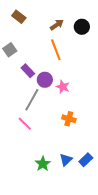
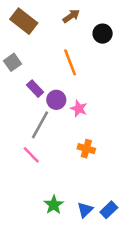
brown rectangle: (19, 17) -> (24, 21), size x1.5
brown arrow: (57, 25) -> (71, 16), moved
blue triangle: (66, 160) -> (85, 210), moved
blue rectangle: (86, 160) -> (109, 210), moved

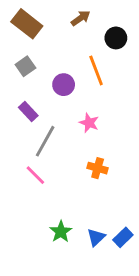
gray square: (13, 62) -> (25, 66), moved
orange line: (70, 62) -> (96, 70), moved
purple rectangle: (35, 89) -> (28, 111), moved
purple circle: (56, 100) -> (64, 85), moved

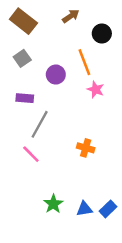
purple rectangle: (28, 111) -> (25, 98), turned -42
pink star: (89, 123) -> (96, 89), moved
blue triangle: (96, 237) -> (84, 209), turned 35

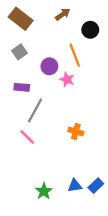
pink star: (96, 89) -> (67, 80), moved
green star: (53, 204) -> (44, 191), moved

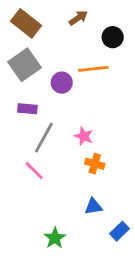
gray square: (20, 52) -> (25, 65), size x1.6
orange line: (75, 55) -> (93, 69), turned -75
pink star: (67, 80) -> (84, 136), moved
blue triangle: (75, 186) -> (93, 206), moved

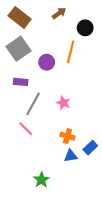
orange line: (93, 69) -> (71, 52), turned -70
orange cross: (95, 164) -> (67, 136), moved
blue rectangle: (120, 231) -> (90, 148), moved

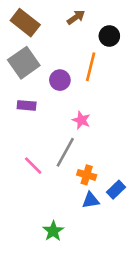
pink star: (63, 103) -> (81, 120), moved
gray line: (33, 104) -> (65, 152), moved

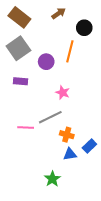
gray line: (65, 152) -> (50, 117), turned 35
pink line: (33, 166) -> (26, 127), turned -42
green star: (53, 231) -> (52, 179), moved

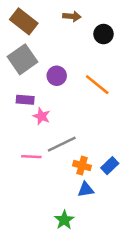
brown arrow: (59, 13) -> (72, 16), turned 40
orange line: (70, 51) -> (97, 85), moved, turned -65
pink star: (63, 93) -> (42, 116), moved
blue rectangle: (89, 146) -> (110, 166), moved

